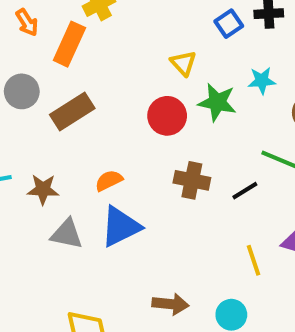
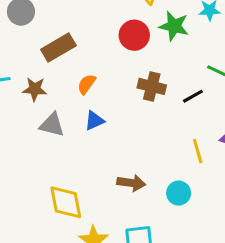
brown rectangle: (72, 112) -> (58, 47), moved
orange semicircle: (109, 180) -> (87, 84), turned -30
blue triangle: (121, 227) -> (94, 121), size x0.6

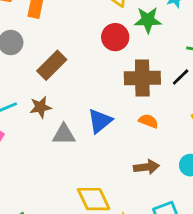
orange semicircle: (87, 84) -> (148, 121), moved, turned 90
brown cross: (152, 86) -> (142, 78), size x1.4
blue triangle: (94, 121) -> (100, 121), size x1.4

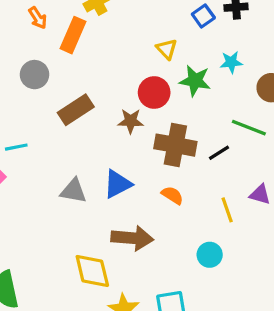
brown star: (40, 107) -> (131, 121), moved
brown arrow: (146, 167) -> (132, 238), moved, size x1.4

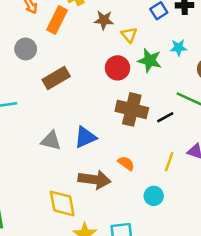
brown star: (131, 121) -> (104, 20), moved
orange semicircle: (172, 195) -> (126, 163), moved
yellow line: (227, 210) -> (169, 162), turned 36

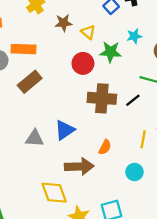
orange rectangle: (57, 20) -> (23, 49), moved, turned 75
orange semicircle: (126, 163) -> (105, 147), turned 91

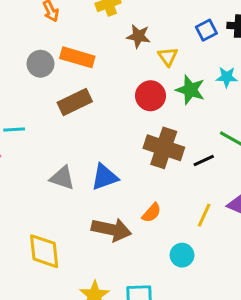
yellow diamond: (54, 193) -> (44, 251), moved

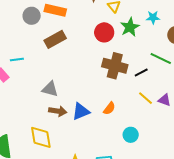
green star: (190, 90) -> (130, 27), turned 30
blue triangle: (104, 177) -> (81, 111), moved
yellow line: (204, 215) -> (146, 98), moved, turned -70
brown arrow: (111, 230) -> (58, 111), moved, size x0.7

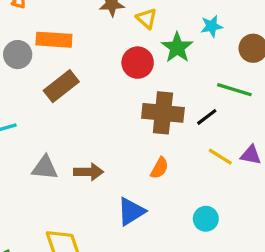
gray triangle: (50, 89) -> (45, 168), moved
orange semicircle: (109, 108) -> (159, 168), moved
brown arrow: (58, 111) -> (89, 172), moved
blue triangle: (81, 111) -> (131, 212), moved

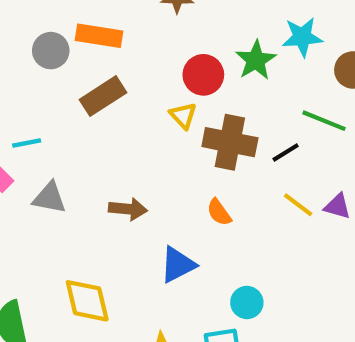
yellow triangle: (147, 18) -> (183, 116), moved
cyan star: (212, 26) -> (302, 37), size x1.4
gray triangle: (45, 168) -> (49, 198), moved
orange semicircle: (159, 168) -> (219, 212), turned 110
cyan circle: (206, 219) -> (247, 303), moved

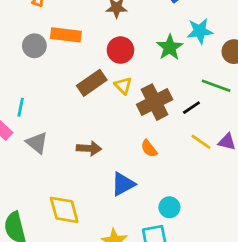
red circle: (203, 75) -> (120, 50), moved
brown rectangle: (103, 96) -> (92, 83), moved
brown cross: (230, 142) -> (155, 102), turned -36
cyan line: (27, 143) -> (21, 107), turned -66
gray triangle: (49, 198) -> (37, 143), turned 30

